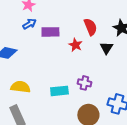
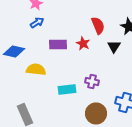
purple rectangle: (50, 32) -> (58, 44), moved
yellow semicircle: (20, 87) -> (36, 69), moved

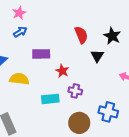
red star: (83, 43) -> (62, 71), moved

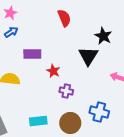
red semicircle: (81, 35) -> (64, 18), moved
black triangle: (97, 56) -> (88, 56), size x1.5
cyan rectangle: (50, 99) -> (38, 121), moved

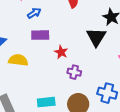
blue arrow: (11, 32) -> (34, 13), moved

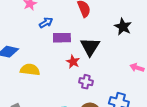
purple rectangle: (40, 35) -> (62, 38), moved
black triangle: (96, 37) -> (90, 47), moved

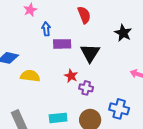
blue arrow: (46, 23) -> (46, 29), turned -64
red star: (73, 62) -> (71, 76), moved

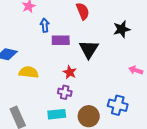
black star: (123, 33) -> (122, 29), turned 30
purple cross: (86, 88) -> (65, 92), moved

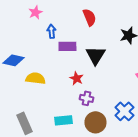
purple cross: (65, 92) -> (86, 98), moved
blue cross: (118, 105) -> (124, 111), turned 30

